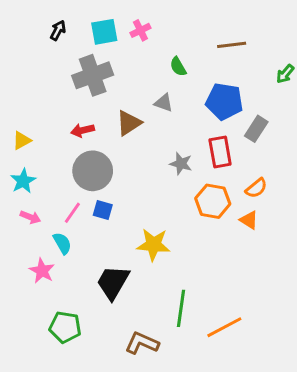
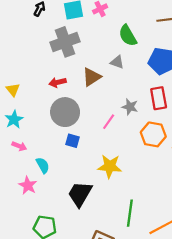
green semicircle: (178, 67) -> (128, 36), size x1.5
yellow triangle: (22, 140) -> (13, 90), turned -40
pink line: (72, 213) -> (109, 122), moved

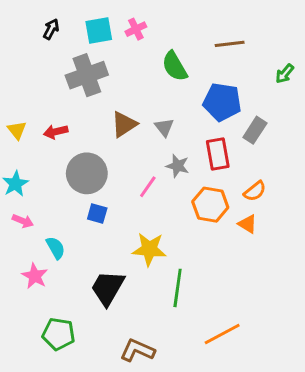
gray triangle: (117, 62) -> (164, 127), moved, turned 32
red arrow: (58, 82) -> (56, 132), moved
yellow triangle: (13, 90) -> (17, 130), moved
green line: (130, 213) -> (178, 288), moved

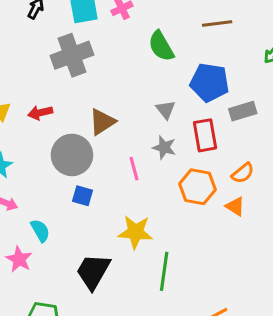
brown triangle: (124, 124) -> (102, 122), moved
gray triangle: (164, 127) -> (166, 110), moved
gray rectangle: (255, 130) -> (243, 111), turned 40
pink line: (148, 187) -> (134, 169), turned -50

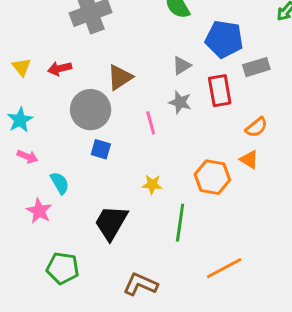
gray triangle: (166, 110) -> (182, 66), turned 36
orange hexagon: (197, 187) -> (212, 177), moved
yellow star: (135, 232) -> (152, 184), size x0.6

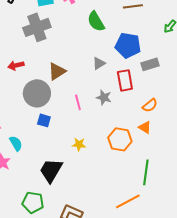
gray star: (180, 102) -> (104, 97), moved
green line: (180, 223) -> (146, 172), moved
green pentagon: (63, 268) -> (33, 202), moved

